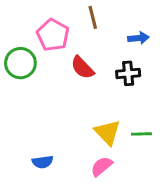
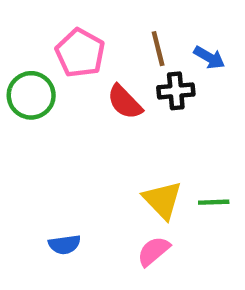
brown line: (93, 17) -> (158, 49), moved
blue arrow: (138, 38) -> (209, 57), turned 36
black cross: (128, 73) -> (176, 91), moved

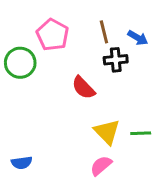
red semicircle: (125, 102) -> (83, 88), moved
blue semicircle: (65, 245) -> (22, 163), moved

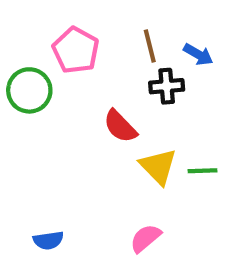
yellow triangle: (107, 132) -> (158, 166), moved
green line: (141, 133) -> (203, 171), moved
blue semicircle: (22, 163) -> (48, 240), moved

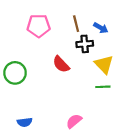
pink pentagon: (76, 50) -> (39, 26), turned -30
green circle: (29, 90) -> (15, 73), moved
yellow triangle: (158, 166) -> (104, 64), moved

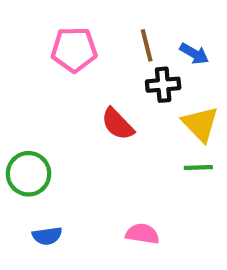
green circle: (15, 73) -> (29, 174), moved
pink semicircle: (74, 121) -> (142, 234), turned 49

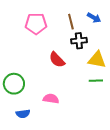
blue arrow: (194, 54) -> (94, 18), moved
yellow triangle: (200, 124) -> (97, 60), turned -36
pink semicircle: (142, 234) -> (51, 99), moved

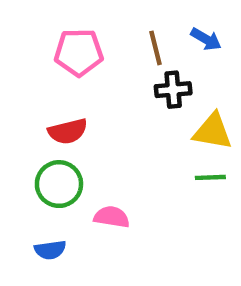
red semicircle: (57, 60) -> (68, 131), moved, turned -60
green circle: (14, 84) -> (59, 184), moved

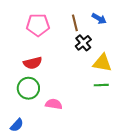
black cross: (173, 90) -> (83, 43), turned -35
blue semicircle: (50, 250) -> (17, 125), moved, turned -40

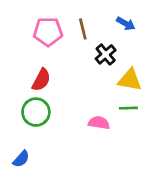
brown line: (75, 23) -> (83, 29), moved
red semicircle: (33, 63) -> (41, 80), turned -48
pink semicircle: (54, 104) -> (99, 123), moved

